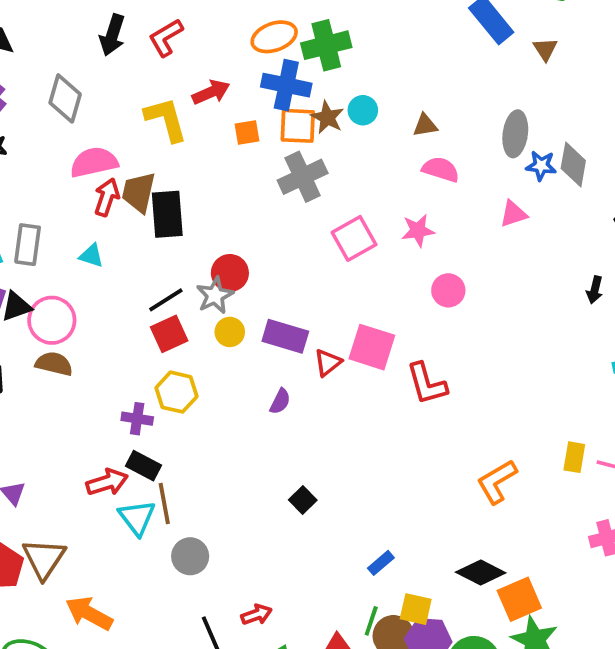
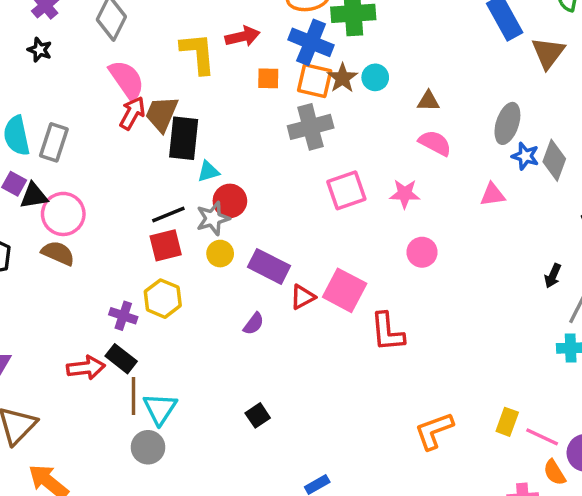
brown triangle: (545, 49) -> (548, 53), size x1.5
pink semicircle: (94, 162) -> (127, 80), turned 57
cyan triangle: (91, 256) -> (208, 171), moved, turned -45
cyan triangle: (137, 518) -> (160, 409), moved

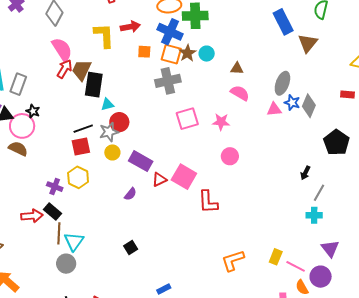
black star: (40, 50) -> (33, 111), moved
pink triangle: (493, 195) -> (274, 109), moved

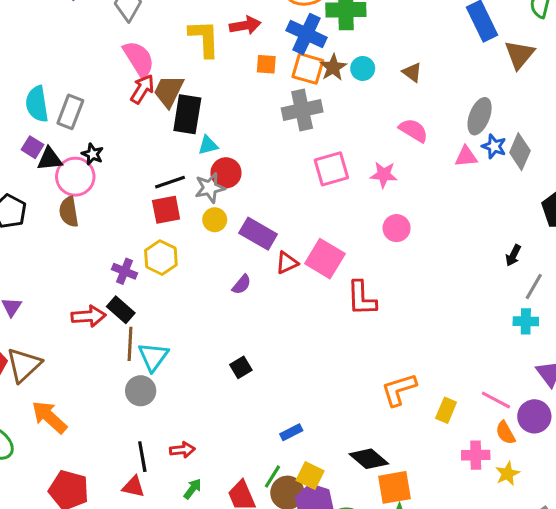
brown triangle: (237, 68) -> (412, 72), moved, turned 32
brown semicircle: (18, 149) -> (69, 212), turned -126
yellow rectangle: (276, 257) -> (446, 410), moved

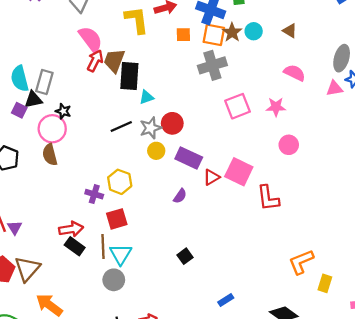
black triangle: (50, 159) -> (33, 100), moved
red circle: (226, 173) -> (172, 123), moved
red square: (166, 210) -> (117, 219), moved
black rectangle: (121, 310) -> (75, 246), moved
yellow rectangle: (446, 410) -> (325, 283), moved

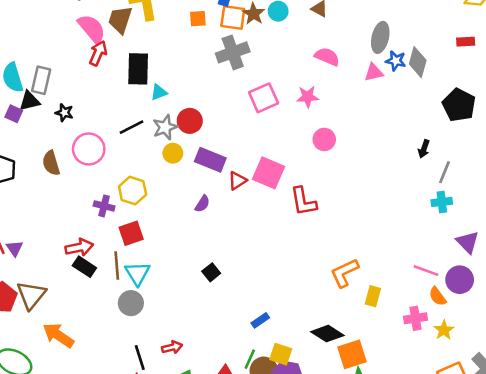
brown trapezoid: (114, 61) -> (120, 20), moved
pink circle: (52, 129) -> (89, 149), moved

